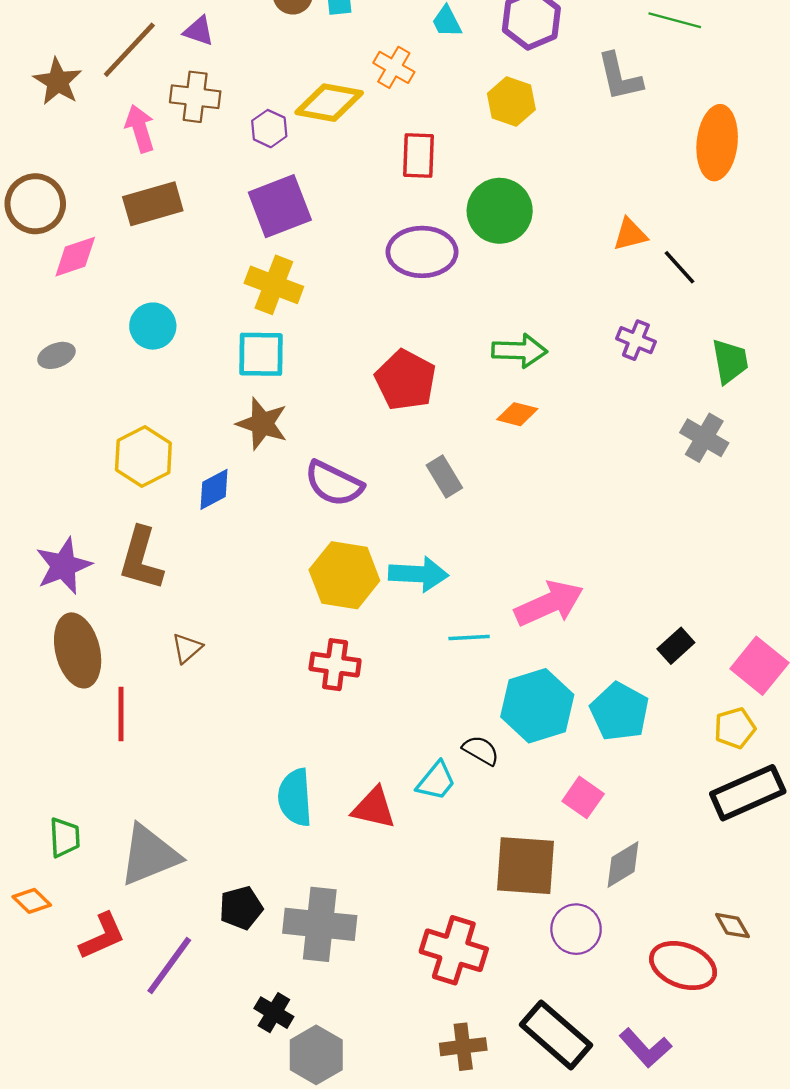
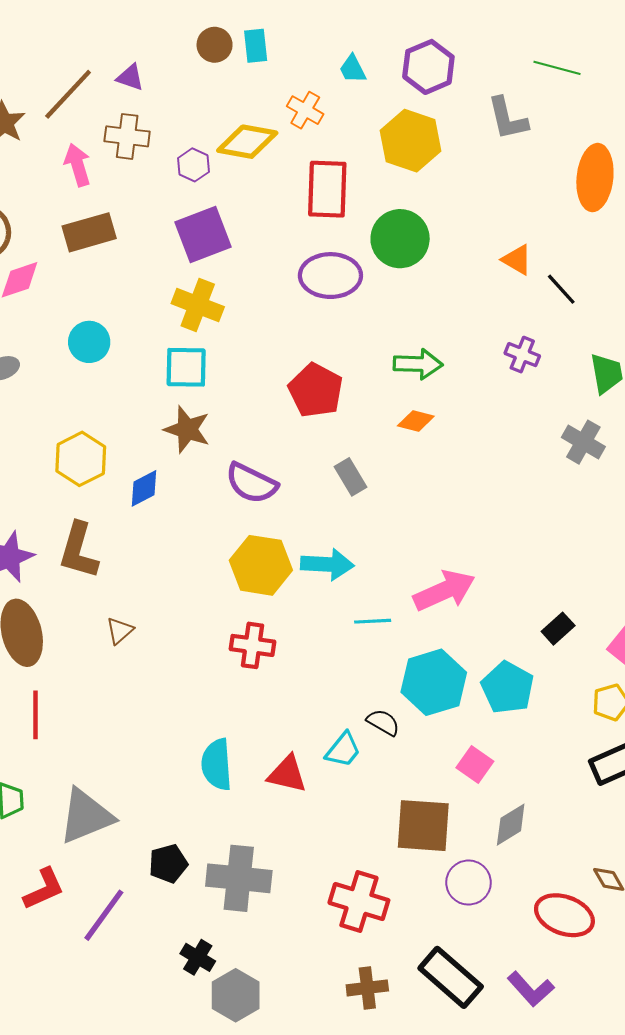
yellow hexagon: (511, 101) -> (411, 141), size x1.4
red rectangle: (419, 156) -> (327, 189), size x1.4
orange triangle: (630, 234) -> (517, 260), turned 44
red line: (121, 714) -> (35, 715), moved

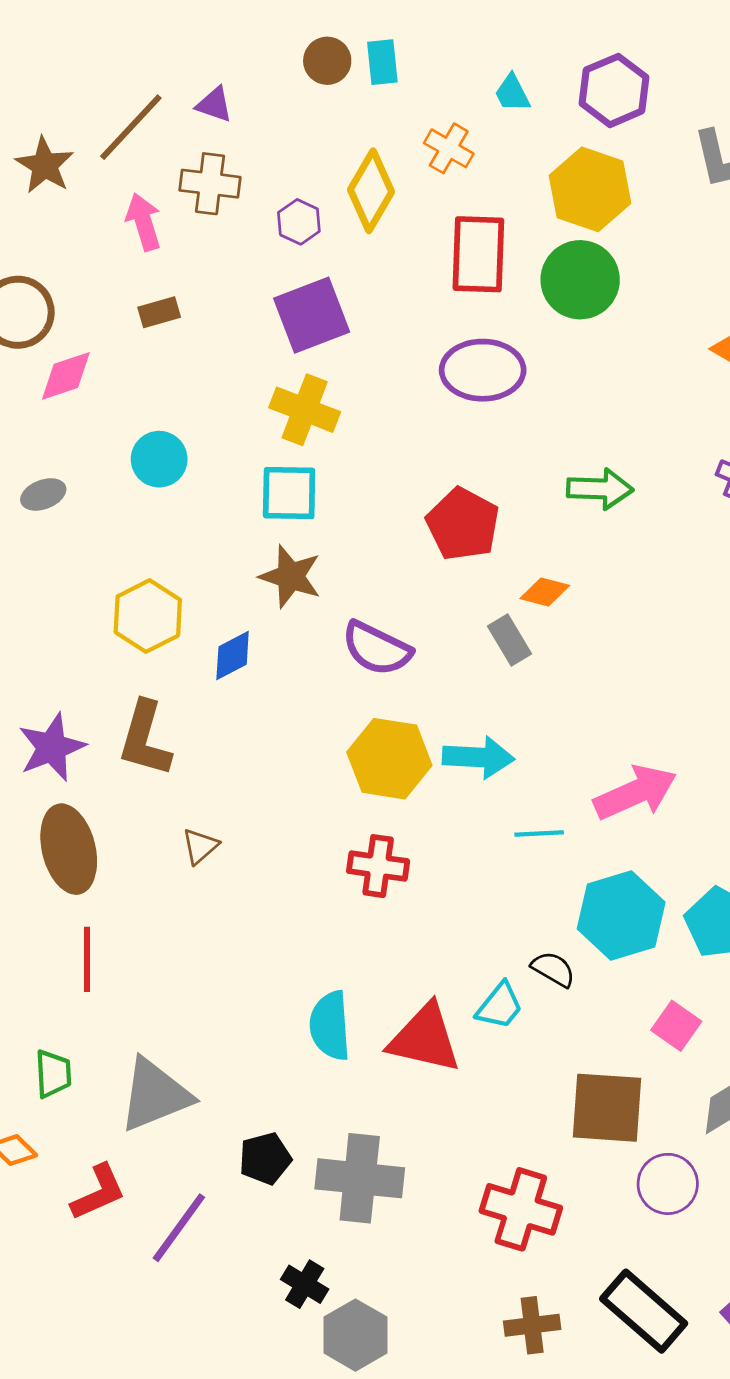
yellow diamond: (247, 142) -> (371, 191), turned -70
brown rectangle: (89, 232) -> (159, 312), size x0.6
green circle: (400, 239) -> (580, 280), moved
orange diamond: (416, 421) -> (545, 592), moved
red triangle: (287, 774) -> (425, 1038), size x1.4

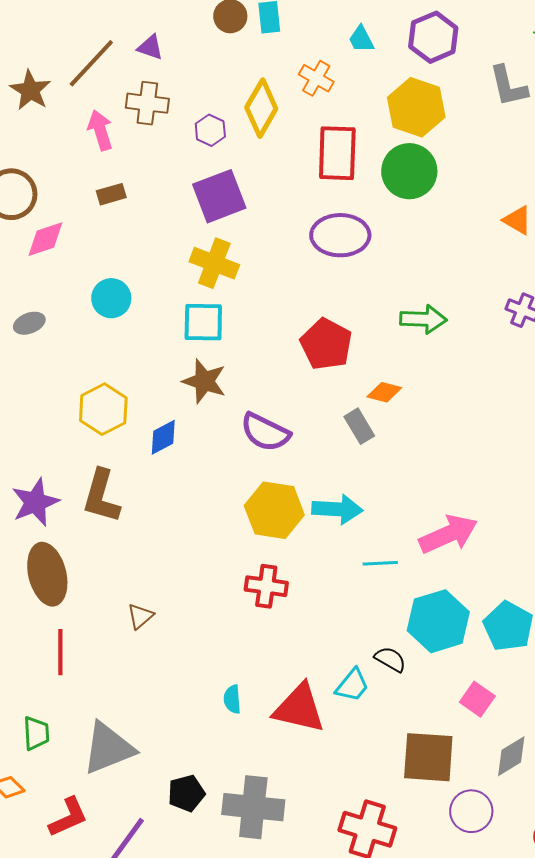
brown triangle: (200, 846) -> (140, 616), moved
cyan semicircle: (330, 1026) -> (232, 699), size x0.6

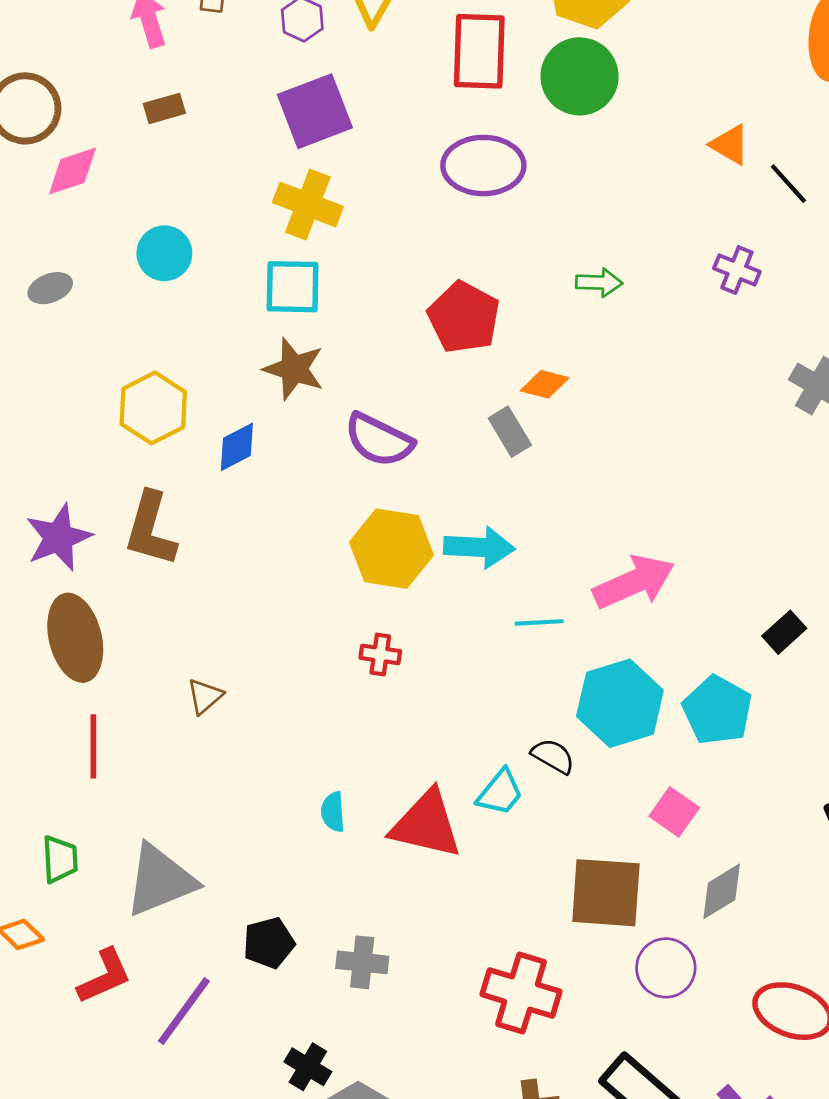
green arrow: (423, 319) -> (599, 283), size x0.7
red cross: (266, 586) -> (380, 654), size x0.7
gray cross: (253, 807) -> (362, 962), size x0.6

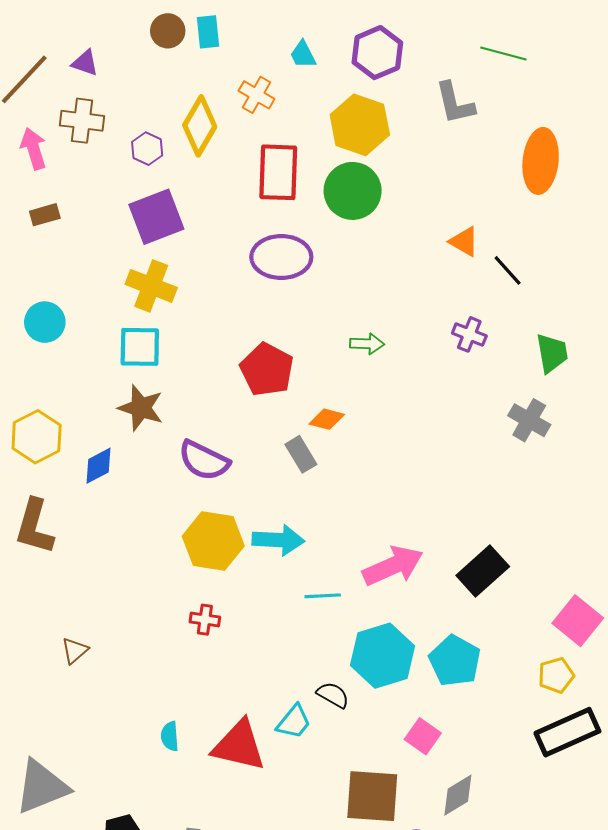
black rectangle: (784, 632) -> (483, 571), moved, size x1.6

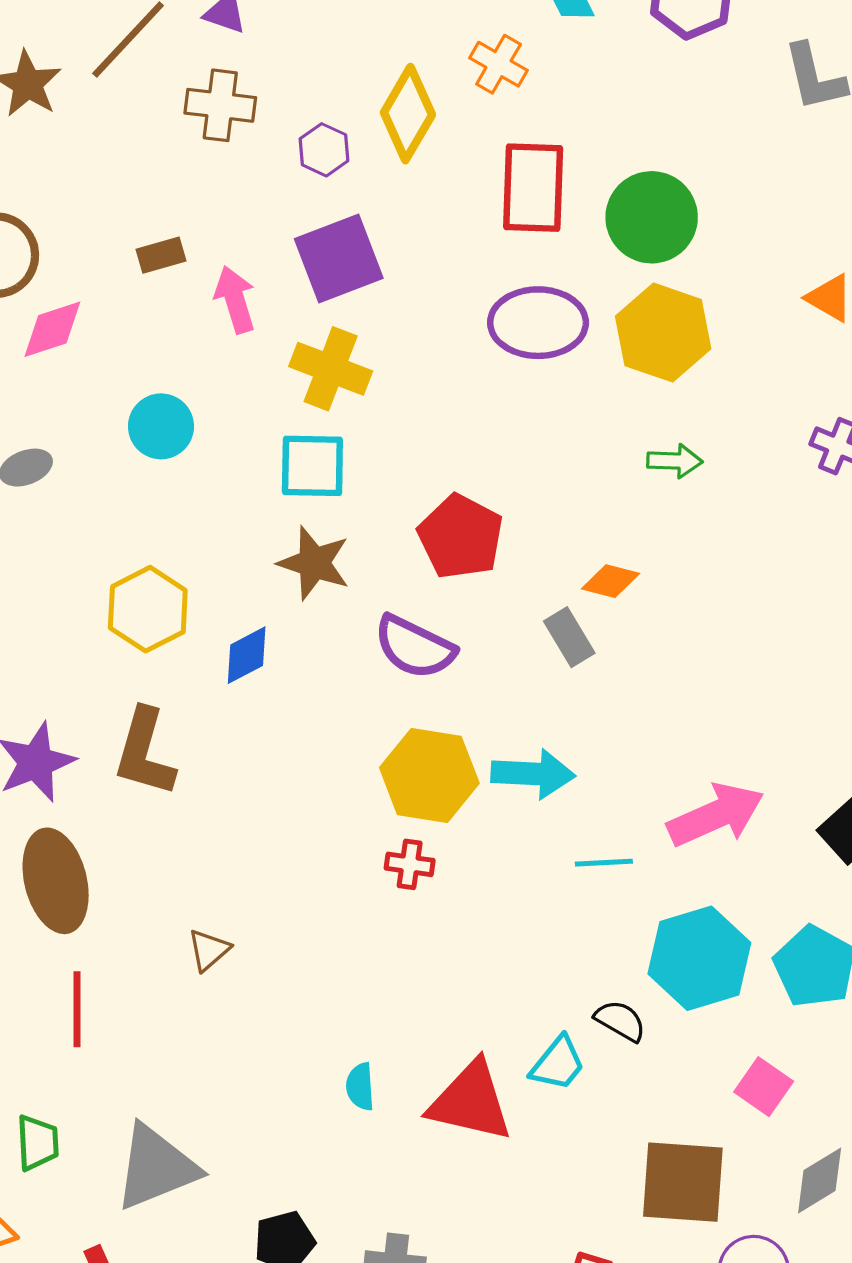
yellow hexagon: (360, 125) -> (663, 333), moved
pink arrow: (33, 149) -> (235, 300), moved
red pentagon: (267, 370) -> (461, 537), moved
red cross: (205, 620) -> (410, 864), moved

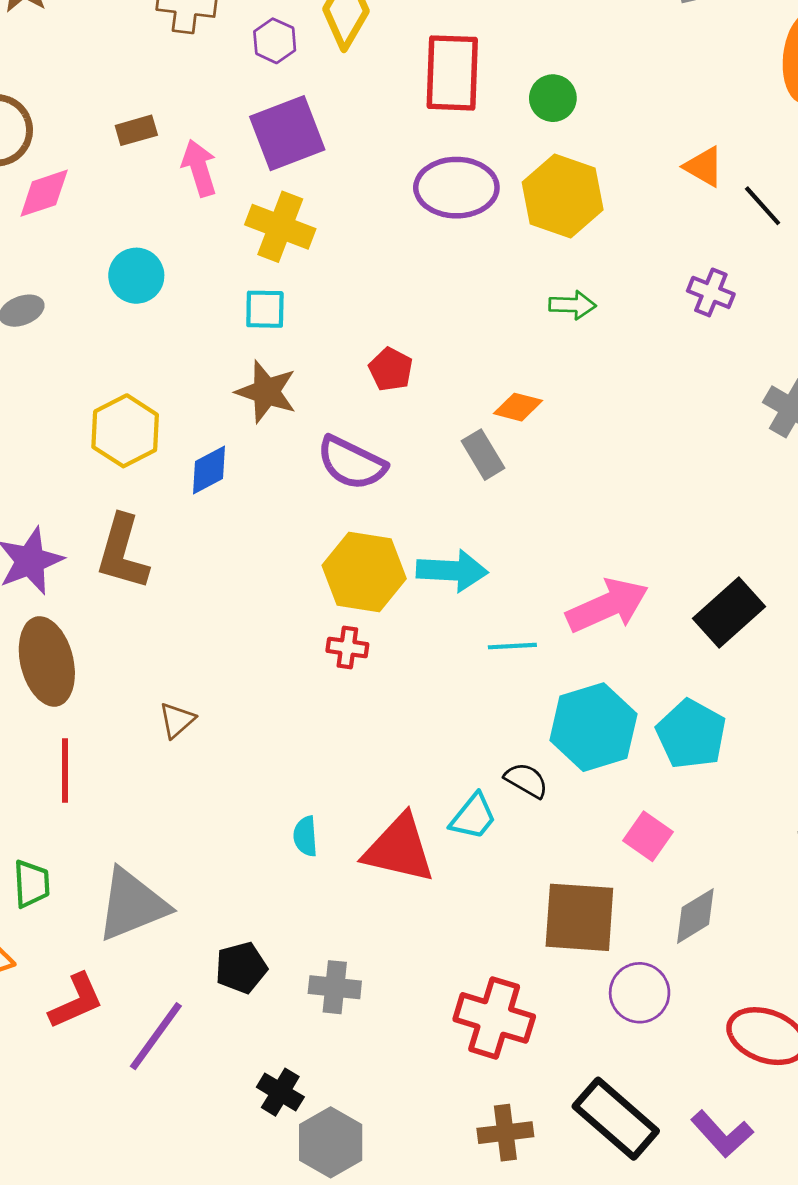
green circle: (652, 217) -> (553, 98), size x0.6
cyan square: (312, 466) -> (265, 309), size x0.7
red pentagon: (461, 537) -> (391, 369), size x0.6

